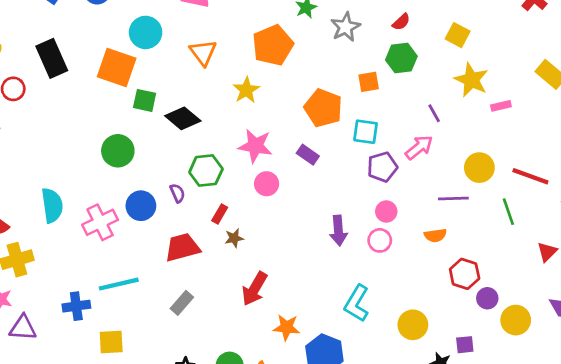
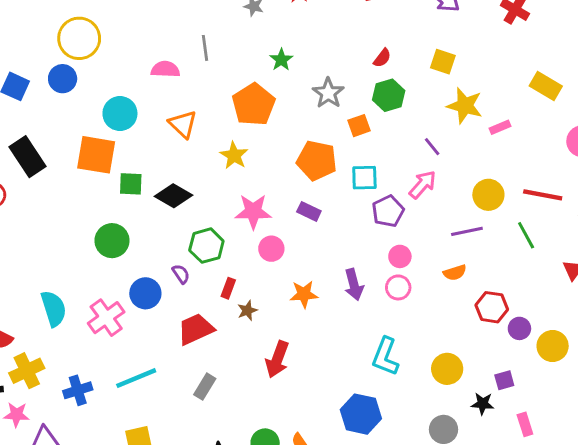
gray star: (346, 27) -> (328, 93), moved
blue cross: (76, 306) -> (78, 390), moved
orange star: (286, 327) -> (304, 294), moved

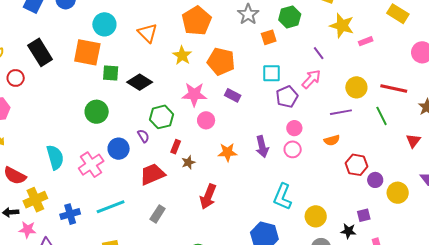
orange pentagon: (317, 161) -> (221, 61), moved
yellow circle: (447, 369) -> (316, 216), moved

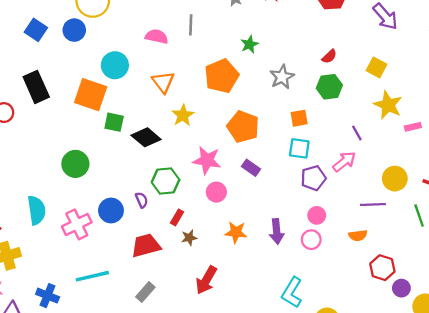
orange square: (269, 37) -> (299, 118), moved
yellow star: (182, 55) -> (183, 115), moved
green circle: (97, 112) -> (75, 164), moved
blue cross: (70, 214) -> (48, 296), moved, turned 30

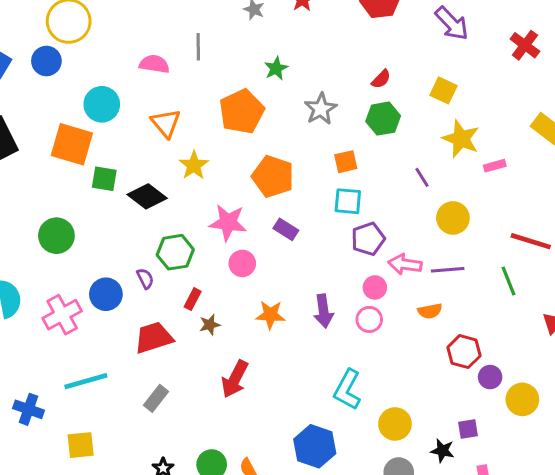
pink arrow: (344, 162) -> (405, 264), moved, turned -130
yellow circle: (395, 179) -> (453, 218), moved

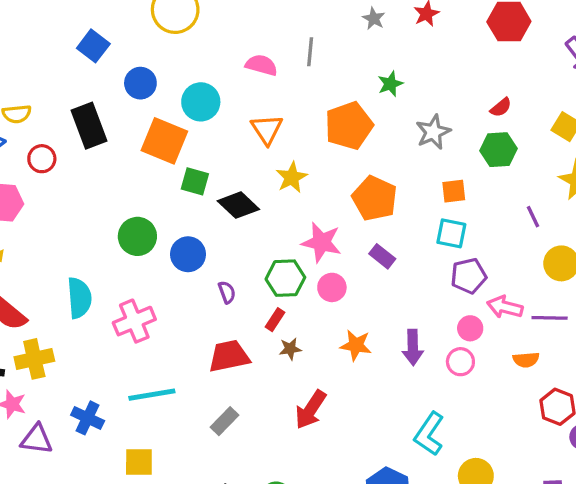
blue circle: (46, 61) -> (140, 83), moved
green hexagon: (175, 252) -> (285, 278), moved
blue circle: (106, 294) -> (188, 254), moved

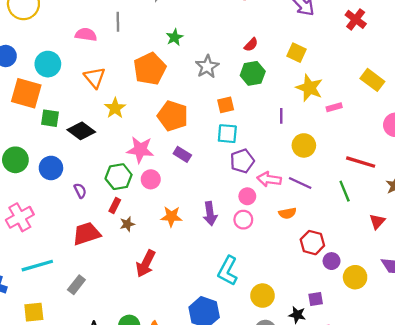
purple line: (533, 217) -> (281, 116), turned 32
purple line: (550, 318) -> (300, 183), turned 30
gray rectangle: (225, 421) -> (76, 285), moved

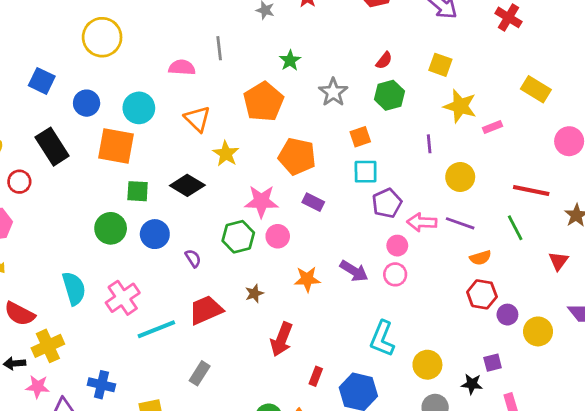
green square: (50, 118) -> (138, 191), moved
red rectangle: (115, 205) -> (316, 376), moved
orange semicircle: (287, 213) -> (480, 258), moved
purple arrow: (210, 214) -> (354, 271), turned -45
cyan line: (37, 266) -> (156, 329), moved

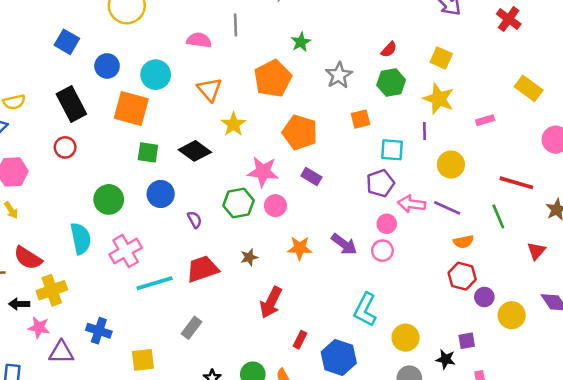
yellow star: (460, 106) -> (439, 99), moved
cyan square: (366, 172) -> (392, 150), moved
red circle: (19, 182) -> (65, 147), moved
green circle: (111, 228) -> (109, 199), moved

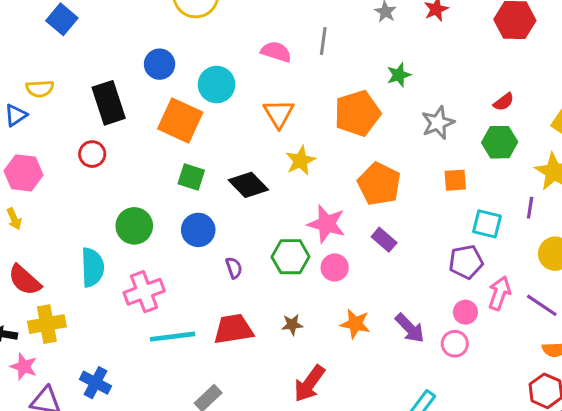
blue square: (67, 42) -> (62, 19), moved
pink arrow: (411, 204) -> (499, 293), turned 92

